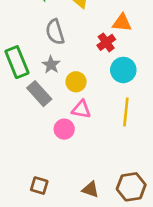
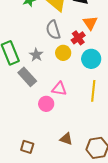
orange triangle: (122, 23) -> (90, 23), turned 49
gray semicircle: (55, 32) -> (53, 30), moved
yellow circle: (76, 82) -> (63, 53), moved
brown triangle: (90, 189) -> (66, 139), moved

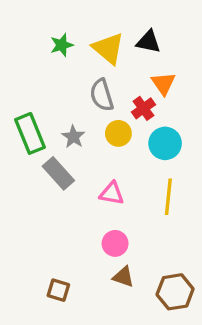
pink circle: (46, 104) -> (115, 243), moved

